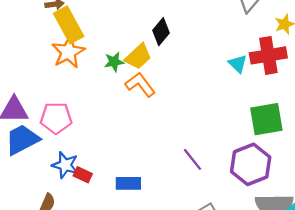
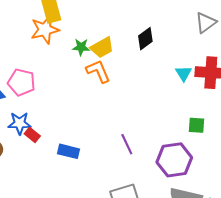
black diamond: (161, 32) -> (145, 39), moved
green square: (266, 119) -> (197, 125), size x0.6
blue star: (65, 165) -> (20, 123), turned -30

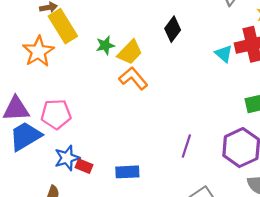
orange star: (45, 30) -> (38, 52), moved
green star: (81, 47) -> (105, 45), moved
purple line: (127, 144) -> (186, 146), turned 60

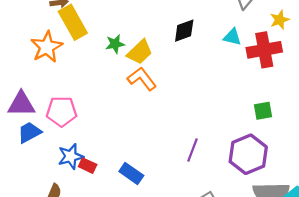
black diamond: (173, 29) -> (184, 31), turned 30
cyan triangle: (224, 54) -> (232, 37), moved, turned -30
blue trapezoid: (25, 136) -> (29, 132), size x0.7
blue rectangle: (127, 172) -> (131, 174), turned 35

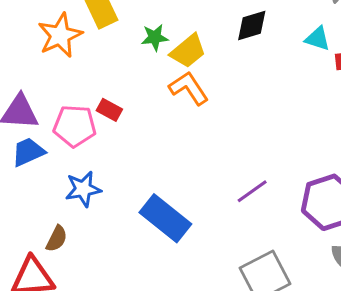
purple line: (193, 150) -> (252, 191), turned 30
red rectangle: (88, 166) -> (109, 110), moved
blue rectangle: (131, 174) -> (165, 218), size x1.5

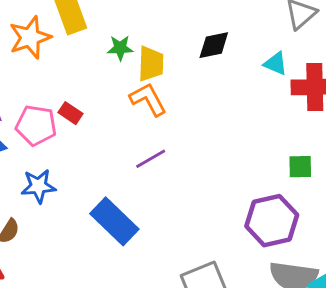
yellow trapezoid: (188, 51) -> (151, 64), turned -54
purple line: (252, 191) -> (151, 159), moved

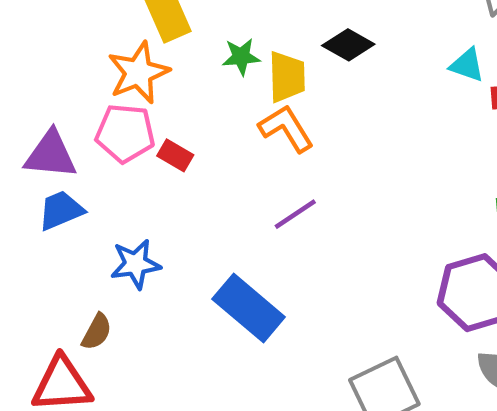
orange star: (30, 37) -> (138, 73), moved
black diamond: (214, 45) -> (348, 45), moved, turned 44
pink pentagon: (36, 125) -> (125, 133), moved

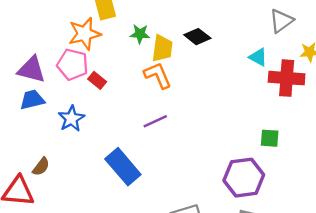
blue star: (136, 264) -> (71, 119), moved, turned -30

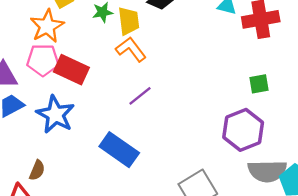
red rectangle: (97, 80) -> (71, 70), size x1.8
blue star: (71, 119) -> (55, 114), size x1.4

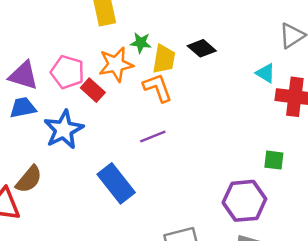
orange star: (47, 26) -> (116, 64), moved
red rectangle: (71, 70) -> (93, 90), size x0.7
brown semicircle: (37, 170) -> (29, 179), size x1.4

